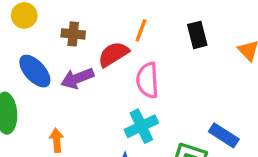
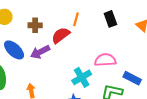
pink semicircle: (148, 80) -> (105, 60), moved, turned 95

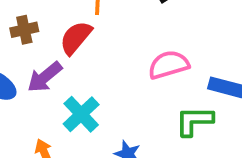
cyan cross: (82, 77) -> (81, 114), moved

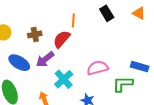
pink semicircle: (169, 65) -> (97, 68), moved

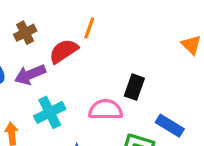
black rectangle: (107, 13) -> (134, 87), moved, turned 35
brown cross: (35, 34) -> (25, 33), turned -32

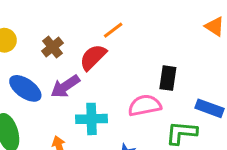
orange line: (89, 28) -> (113, 30), turned 45
cyan cross: (50, 112) -> (92, 119), turned 36

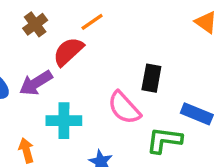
brown cross: (52, 47) -> (35, 24), moved
pink semicircle: (145, 105) -> (124, 108), turned -124

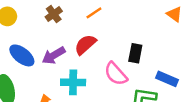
red semicircle: (68, 52) -> (85, 45), moved

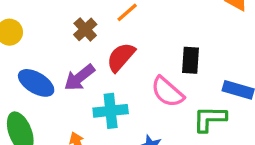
brown cross: (54, 14) -> (85, 29), moved

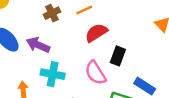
red semicircle: (121, 57) -> (96, 33), moved
purple arrow: (79, 78) -> (38, 45), turned 45

